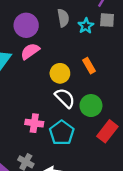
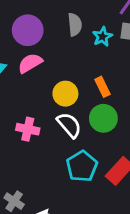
green circle: (91, 106) -> (103, 118), moved
pink cross: (34, 123) -> (28, 129), moved
cyan pentagon: (62, 133) -> (82, 166), moved

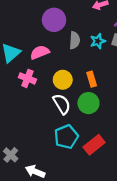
gray semicircle: (75, 25) -> (75, 40), moved
purple circle: (28, 30) -> (54, 20), moved
pink cross: (28, 129) -> (27, 78), moved

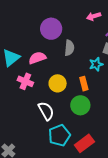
cyan star: (98, 41) -> (96, 64), moved
white semicircle: (62, 104) -> (46, 111), moved

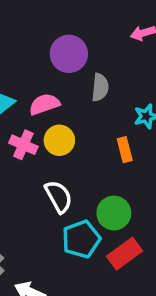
yellow circle: (58, 83) -> (59, 140), moved
green circle: (80, 105) -> (114, 213), moved

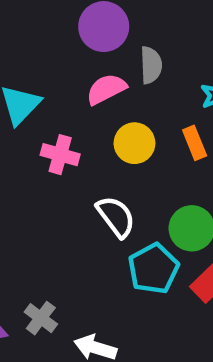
pink semicircle: (44, 104) -> (106, 89), moved
yellow circle: (59, 140) -> (134, 143), moved

